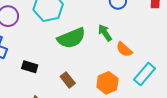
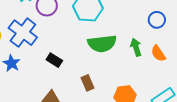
orange semicircle: (124, 49) -> (158, 53), moved

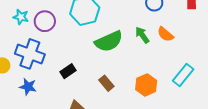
black rectangle: (54, 60) -> (68, 71), turned -49

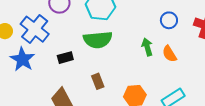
green semicircle: (109, 41) -> (98, 40), moved
blue star: (28, 87) -> (22, 59), size x1.4

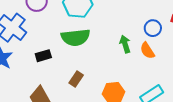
blue circle: (169, 20) -> (153, 28), moved
brown rectangle: (98, 81) -> (76, 79), turned 56

